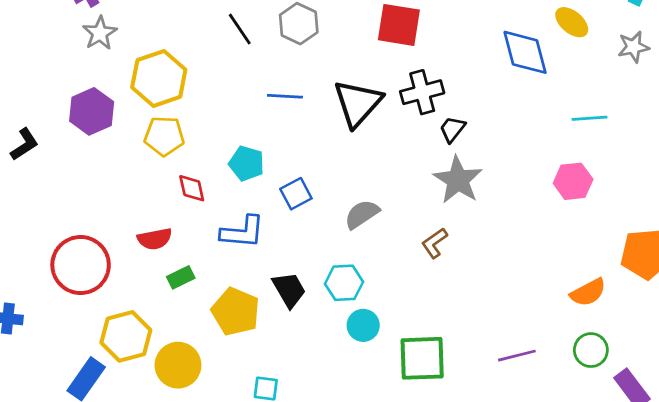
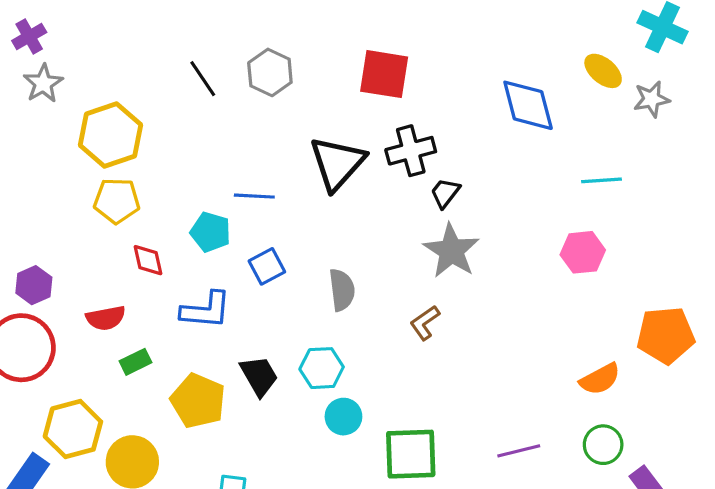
yellow ellipse: (572, 22) -> (603, 71), moved
blue line: (285, 96) -> (254, 196), moved
purple hexagon: (92, 111) -> (34, 285), moved, size x0.7
gray semicircle: (362, 214) -> (342, 290), turned 117

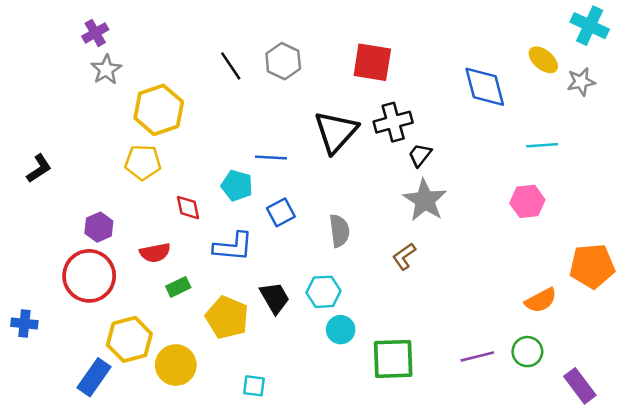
yellow pentagon: (117, 201) -> (143, 162), moved
green circle: (603, 445) -> (527, 352), moved

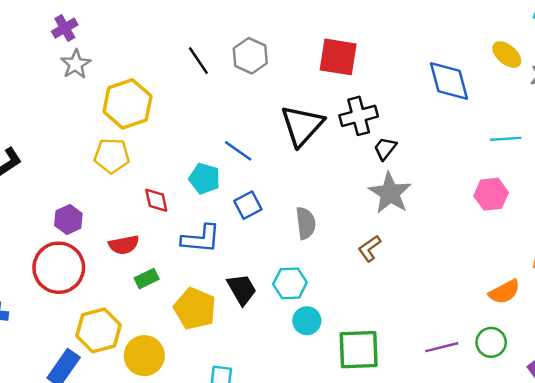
blue line: (271, 157) -> (238, 151), turned 32

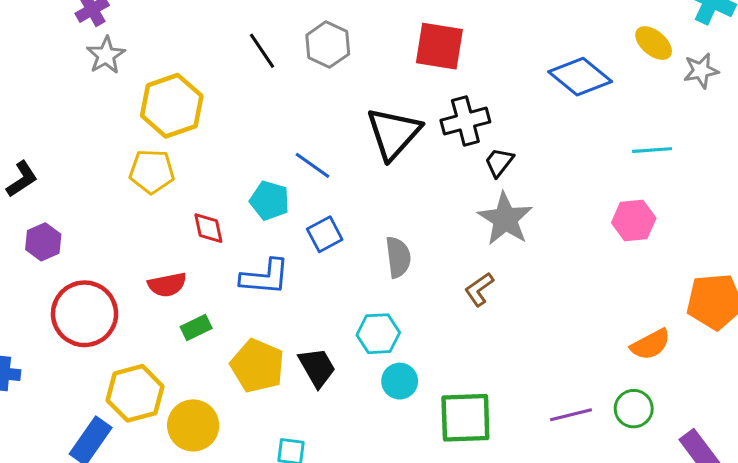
blue diamond: (449, 81) -> (580, 77), turned -36
purple hexagon: (68, 220) -> (43, 242), moved
black trapezoid: (242, 289) -> (317, 367), moved

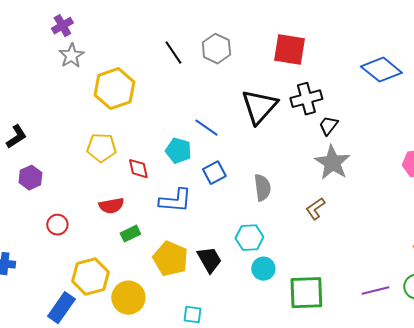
yellow pentagon: (152, 172) -> (101, 148), moved
red circle: (85, 314) -> (57, 225), size x0.5

